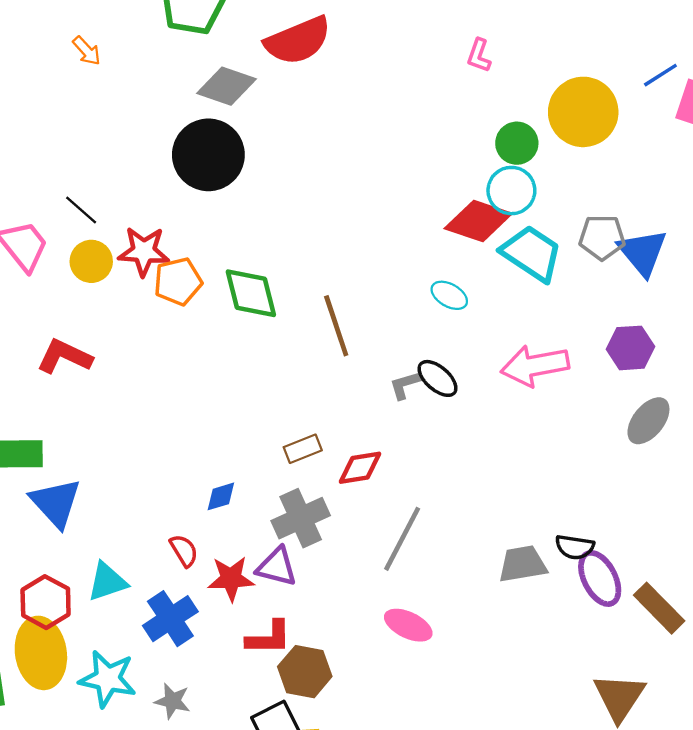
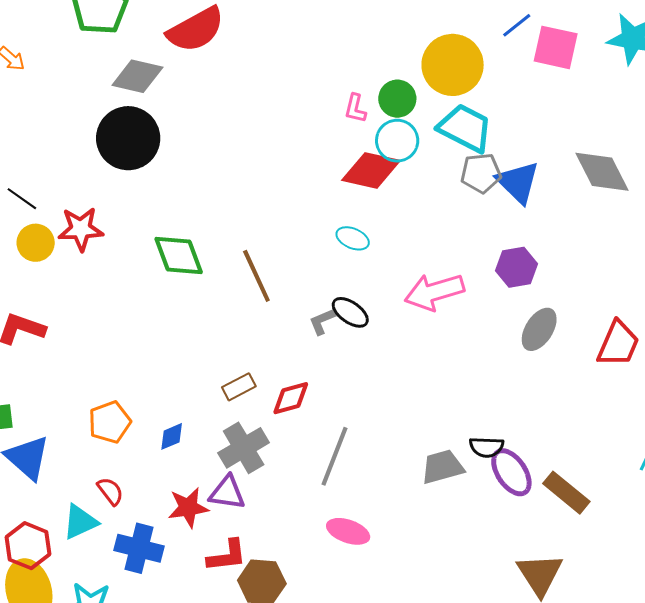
pink L-shape: (479, 56) -> (355, 108), moved
cyan trapezoid: (532, 253) -> (465, 128), moved
orange pentagon: (178, 282) -> (110, 422), moved
red semicircle: (184, 550) -> (110, 491), moved
blue cross: (170, 619) -> (139, 548), turned -36

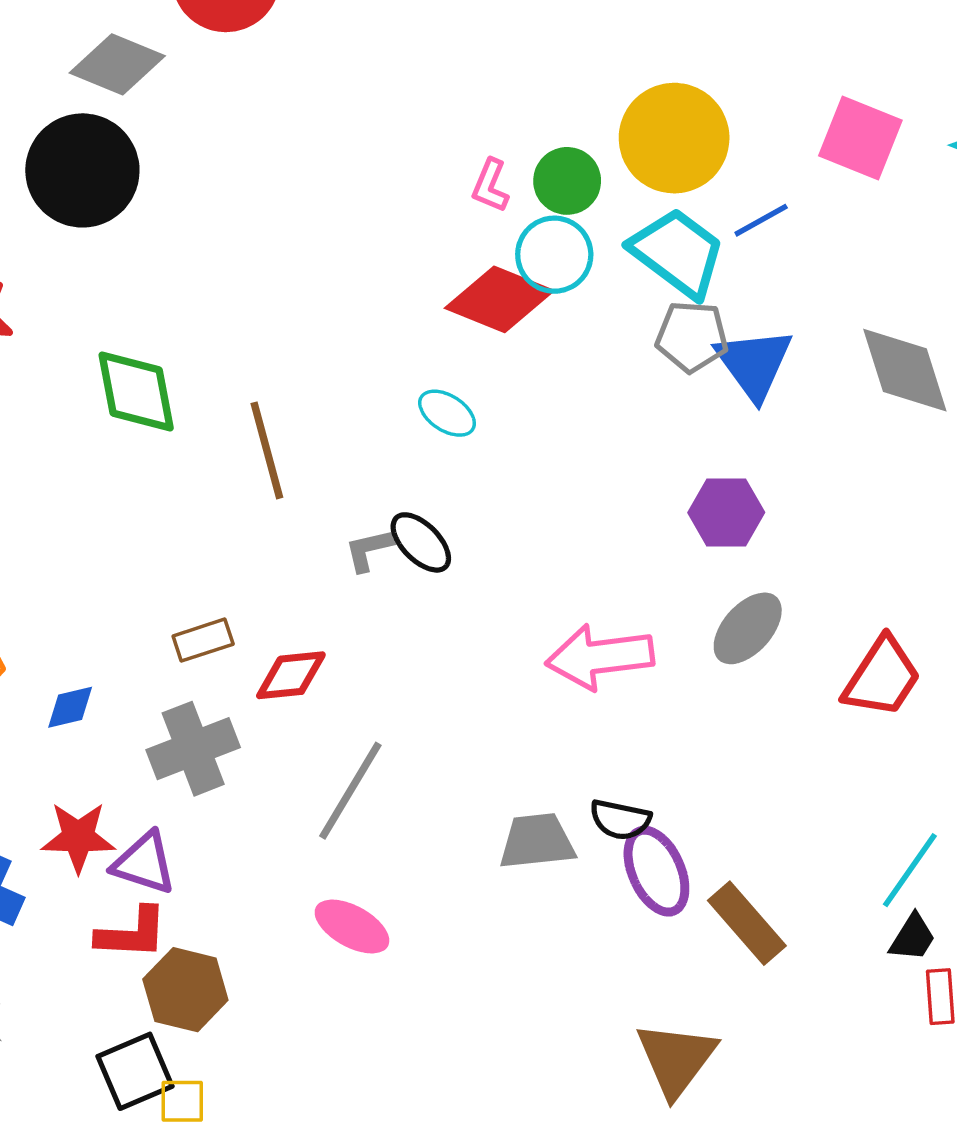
blue line: (517, 25) -> (761, 220), moved
pink arrow: (434, 292) -> (600, 657), moved
purple triangle: (227, 493) -> (144, 863), moved

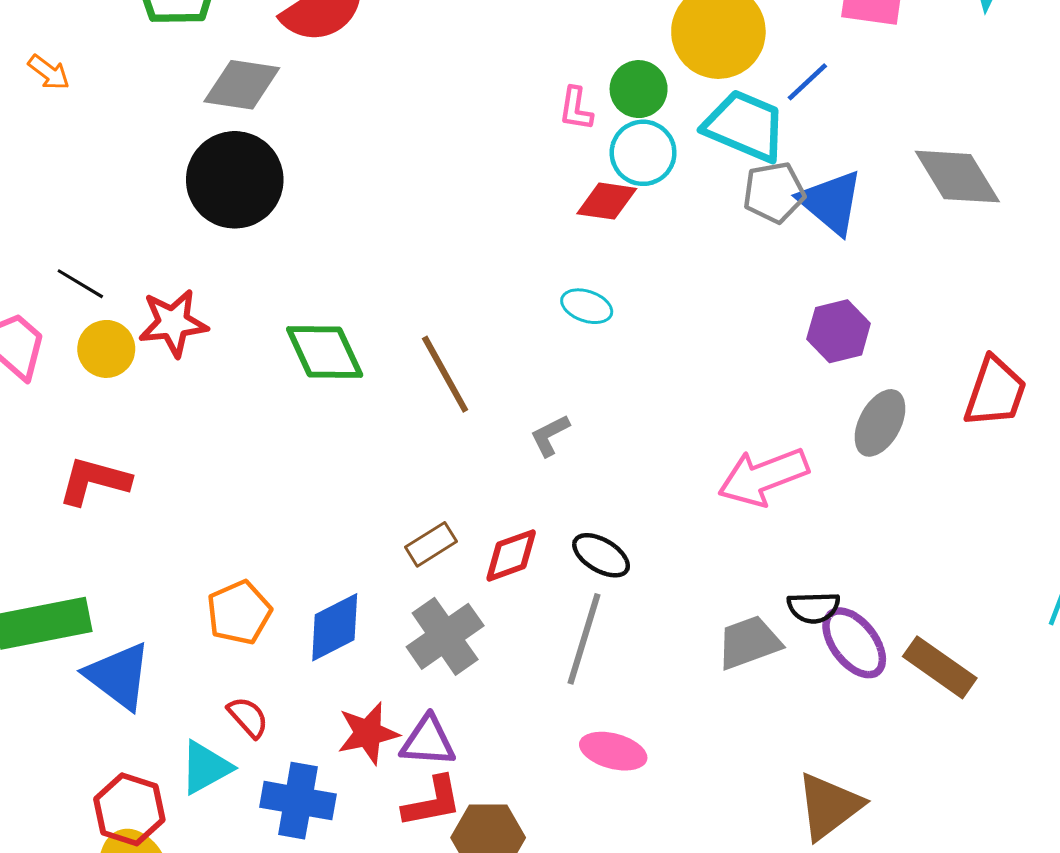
red diamond: (499, 299) -> (607, 201), size x0.7
black ellipse: (421, 542) -> (601, 555), moved
red trapezoid: (882, 677) -> (995, 392), moved
blue diamond: (70, 707) -> (335, 627), size x1.6
brown triangle: (676, 1059) -> (829, 806), moved, turned 30

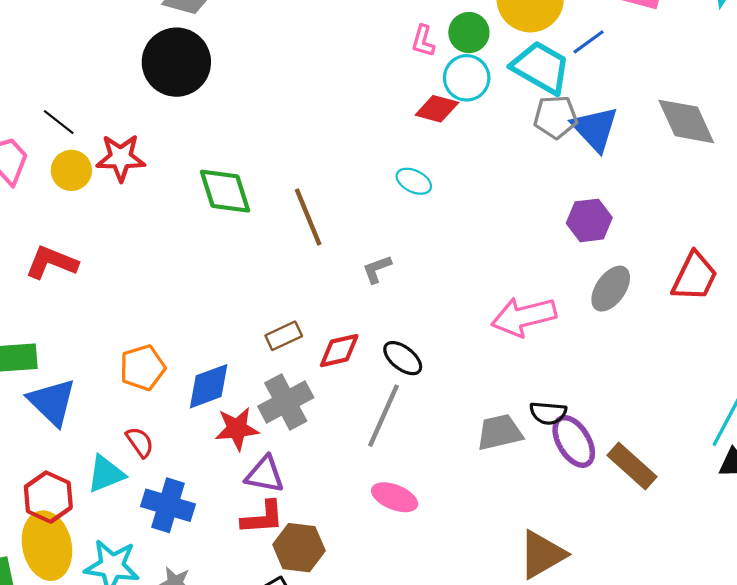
red star: (368, 733) -> (237, 429), moved

